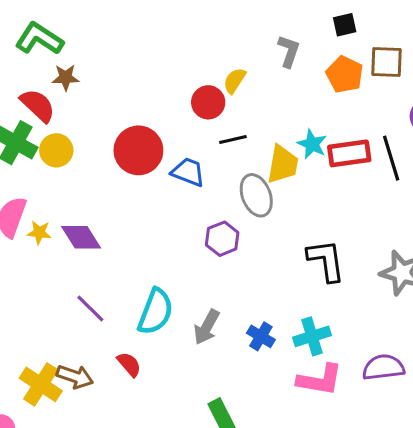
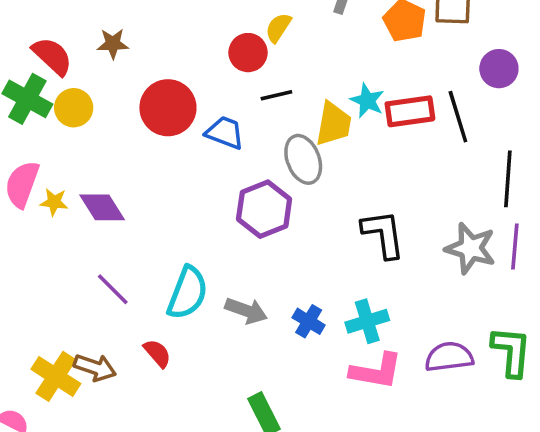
brown star: (66, 78) -> (113, 44), moved
purple hexagon: (222, 239) -> (264, 209), size x1.4
gray arrow: (207, 327) -> (246, 311), turned -99

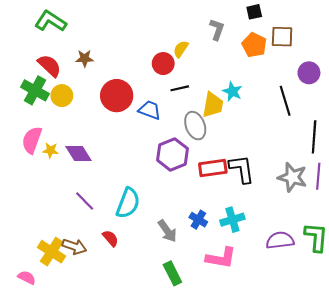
red rectangle: (410, 111) -> (213, 168), moved
gray arrow: (246, 311) -> (167, 231), moved, turned 35
pink L-shape: (376, 371) -> (221, 258), moved

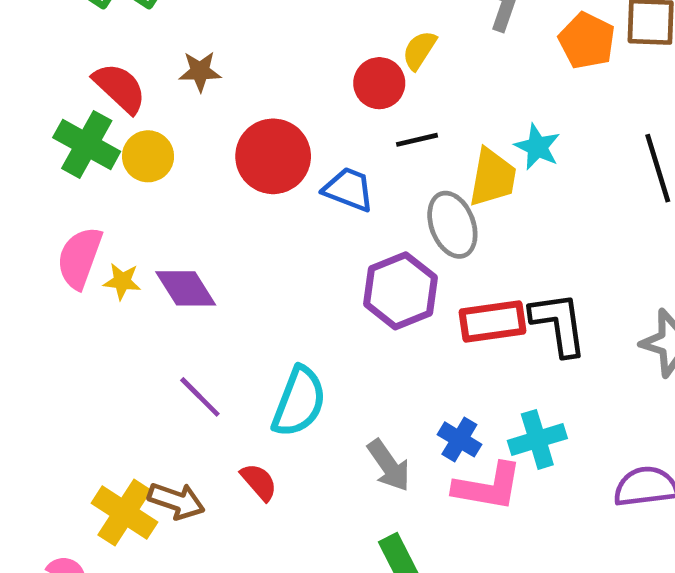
pink L-shape: (221, 258) -> (488, 487), moved

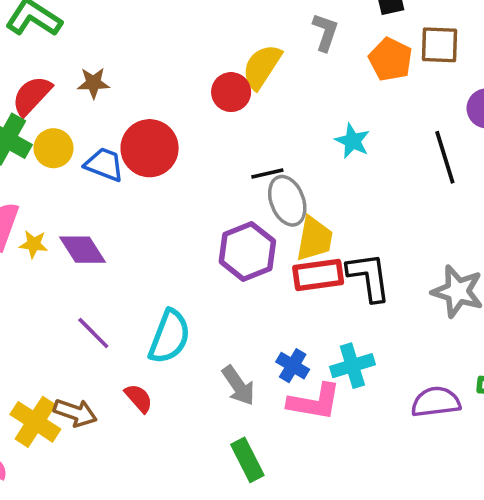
yellow semicircle: (419, 50) -> (262, 67), size x1.5
red semicircle: (120, 88) -> (32, 96), turned -90
black line: (417, 140) -> (267, 174), moved
yellow trapezoid: (493, 178) -> (314, 239), moved
blue trapezoid: (349, 189) -> (104, 164), moved

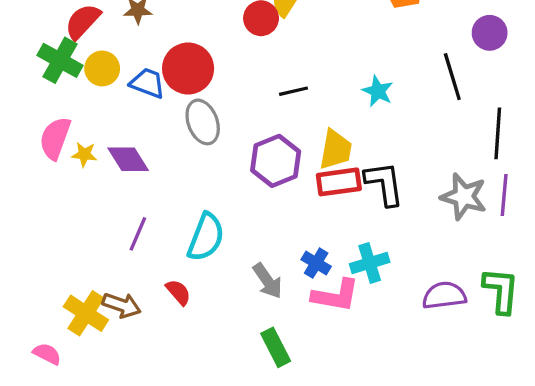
cyan star: (352, 141) -> (378, 91), moved
gray ellipse: (287, 201) -> (203, 122), moved
purple line: (93, 333) -> (138, 234), turned 68

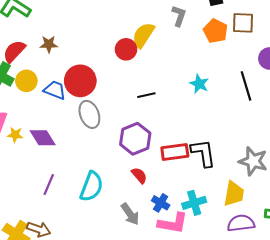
cyan star: (378, 91) -> (199, 84), moved
yellow trapezoid: (336, 150) -> (234, 194), moved
red semicircle: (178, 292) -> (139, 175), moved

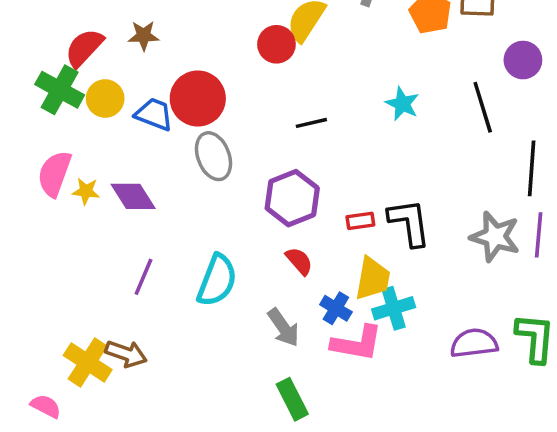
red rectangle: (175, 152) -> (360, 221), size x0.6
yellow trapezoid: (234, 194) -> (373, 279), moved

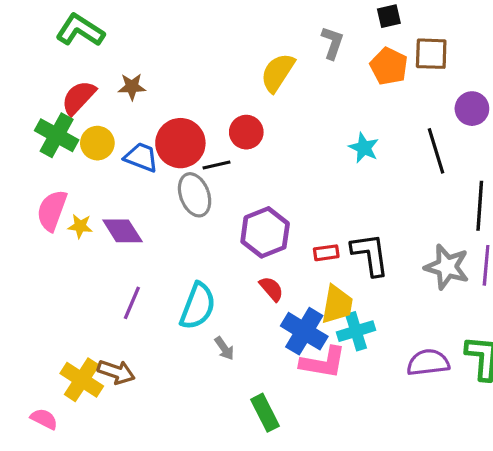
red circle: (276, 44) -> (246, 132), moved
black line: (311, 123) -> (216, 165), moved
blue cross: (336, 308) -> (304, 331), size x1.6
gray arrow: (283, 328) -> (224, 348), moved, size x0.7

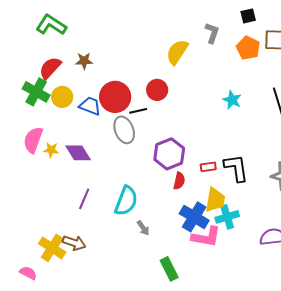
red semicircle: (271, 289) -> (179, 181), moved, turned 54

